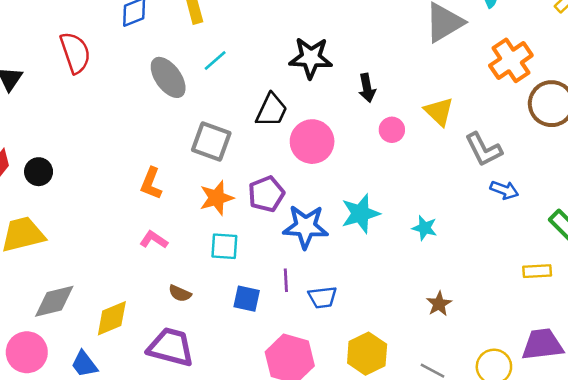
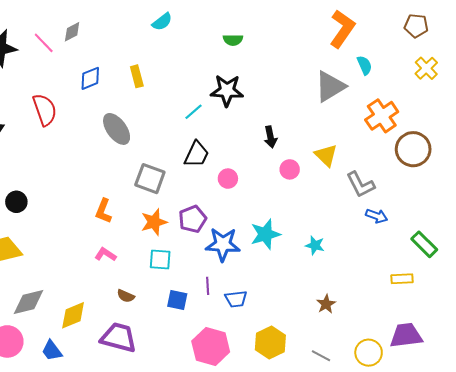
black star: (311, 58) -> (227, 90), moved
cyan line: (215, 60) -> (193, 112), moved
pink circle: (312, 142) -> (228, 179), size x0.6

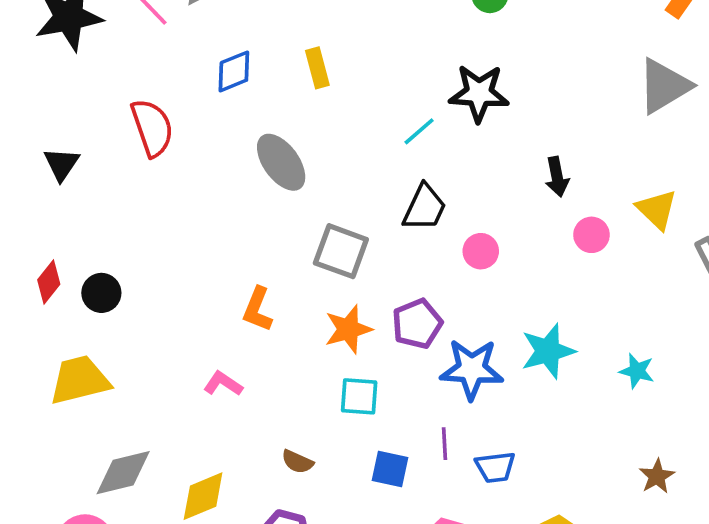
pink L-shape: (105, 254) -> (223, 384), moved

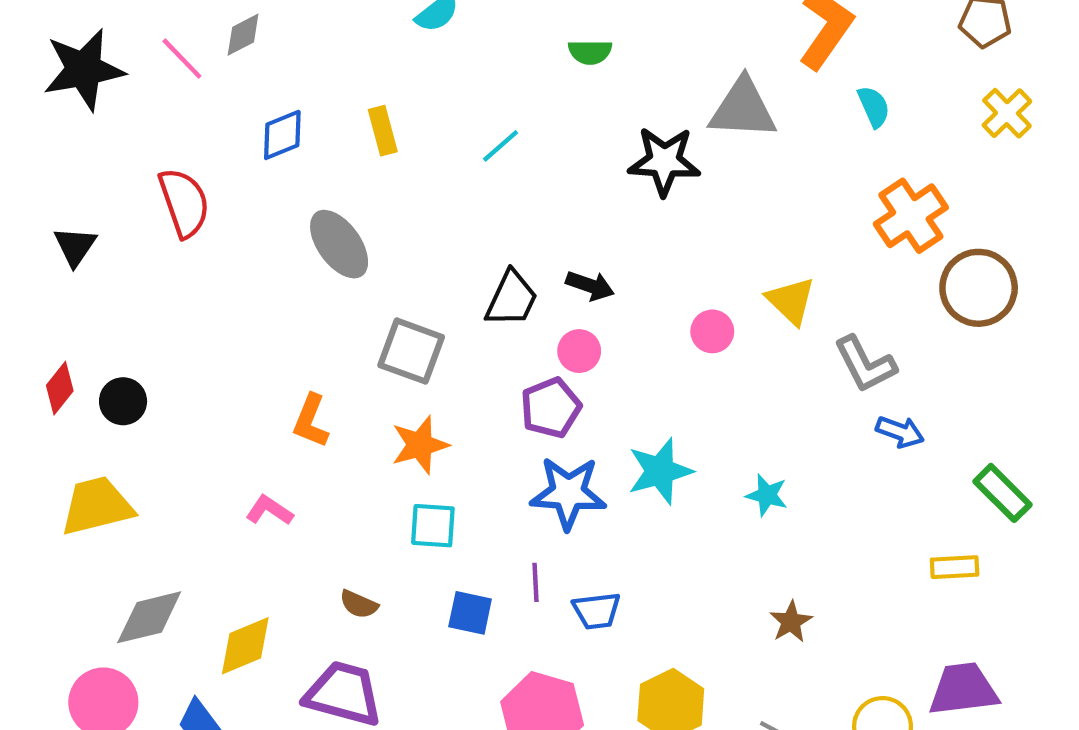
gray triangle: (664, 86) -> (743, 109), moved, turned 34
black star: (479, 93) -> (664, 161), moved
cyan line: (419, 131) -> (501, 146), moved
black arrow: (557, 177) -> (590, 286), moved, turned -60
purple pentagon: (417, 324) -> (551, 408), moved

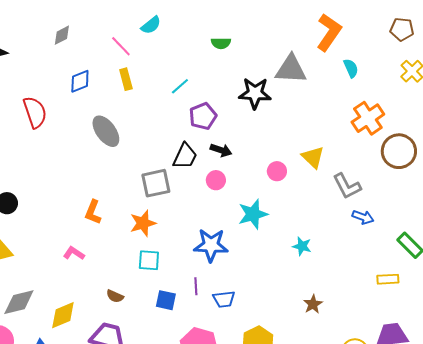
pink line: (182, 59) -> (121, 46), moved
gray square: (411, 351) -> (156, 183), moved, turned -32
purple pentagon: (551, 408) -> (203, 116), moved
cyan star: (660, 471) -> (253, 214), moved

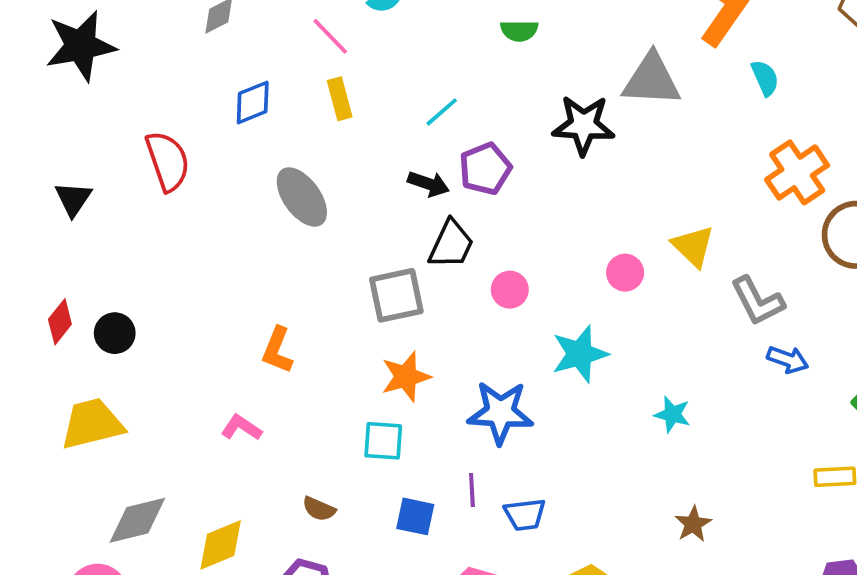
black arrow: (221, 150) -> (428, 184), moved
orange star: (143, 223) -> (406, 377), moved

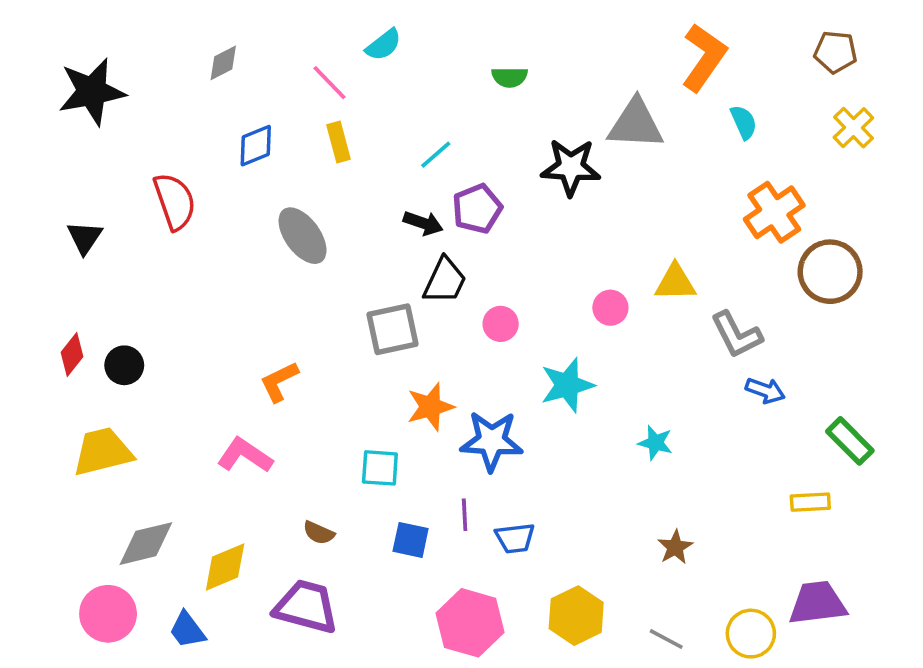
yellow triangle: (693, 246) -> (675, 282), turned -45
orange L-shape: (277, 350) -> (279, 381), turned 42
orange star: (406, 377) -> (430, 407), moved
pink L-shape: (241, 428) -> (245, 455), size x1.4

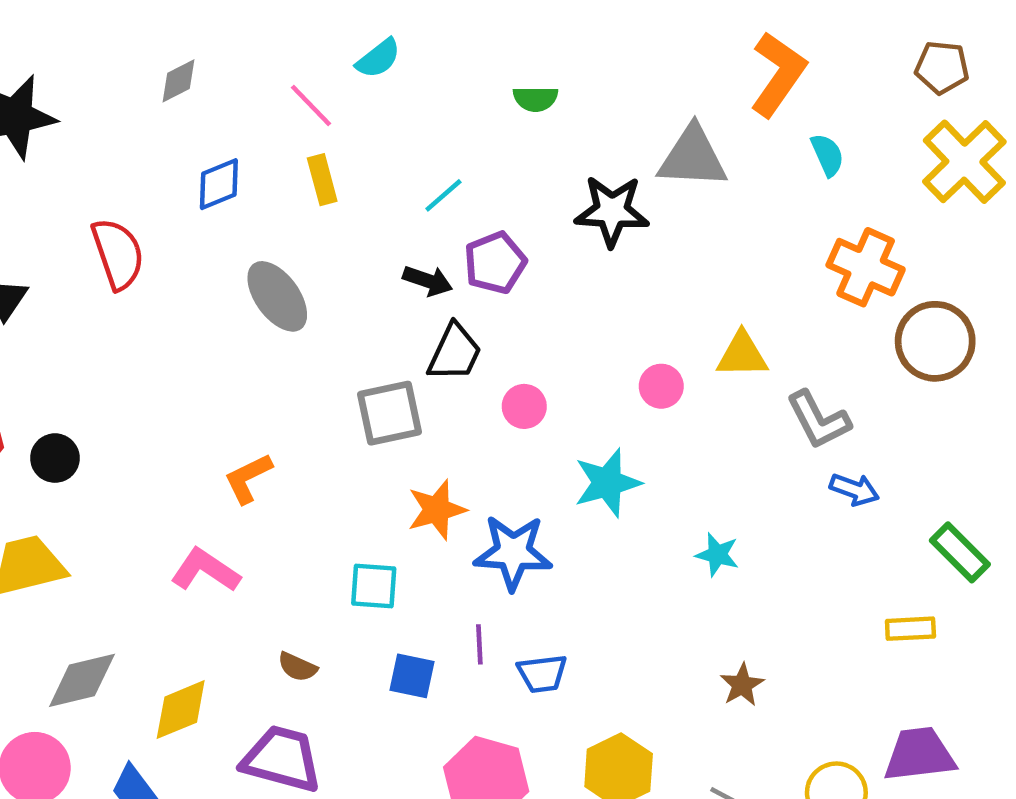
yellow cross: (853, 128) -> (964, 162), size x1.6
orange cross: (774, 212) -> (866, 267), turned -32

